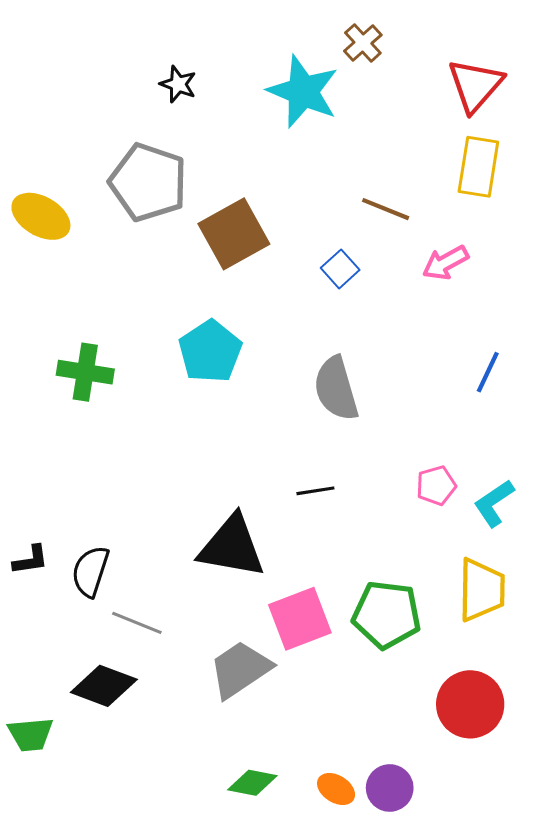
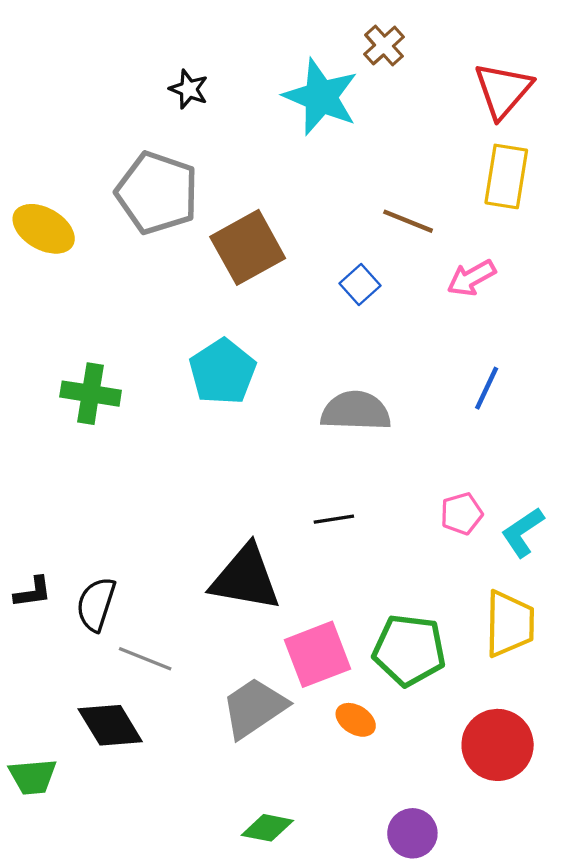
blue line: (488, 372) -> (487, 388), moved
gray semicircle: (336, 389) -> (356, 411), turned 108
black diamond: (104, 686) -> (110, 725), turned 38
orange ellipse: (336, 789) -> (356, 720), moved

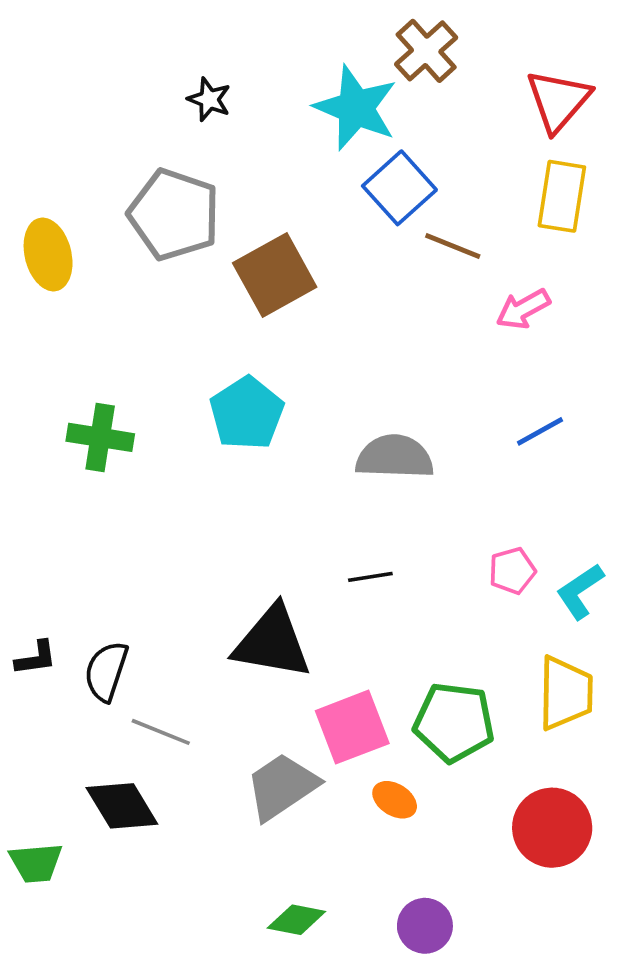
brown cross: (384, 46) -> (426, 51), size x1.4
yellow ellipse: (44, 229) -> (48, 254), turned 46
blue square: (360, 284) -> (399, 188), moved, size x1.6
blue line: (487, 388) -> (540, 431), turned 36
purple circle: (412, 833) -> (425, 926), moved

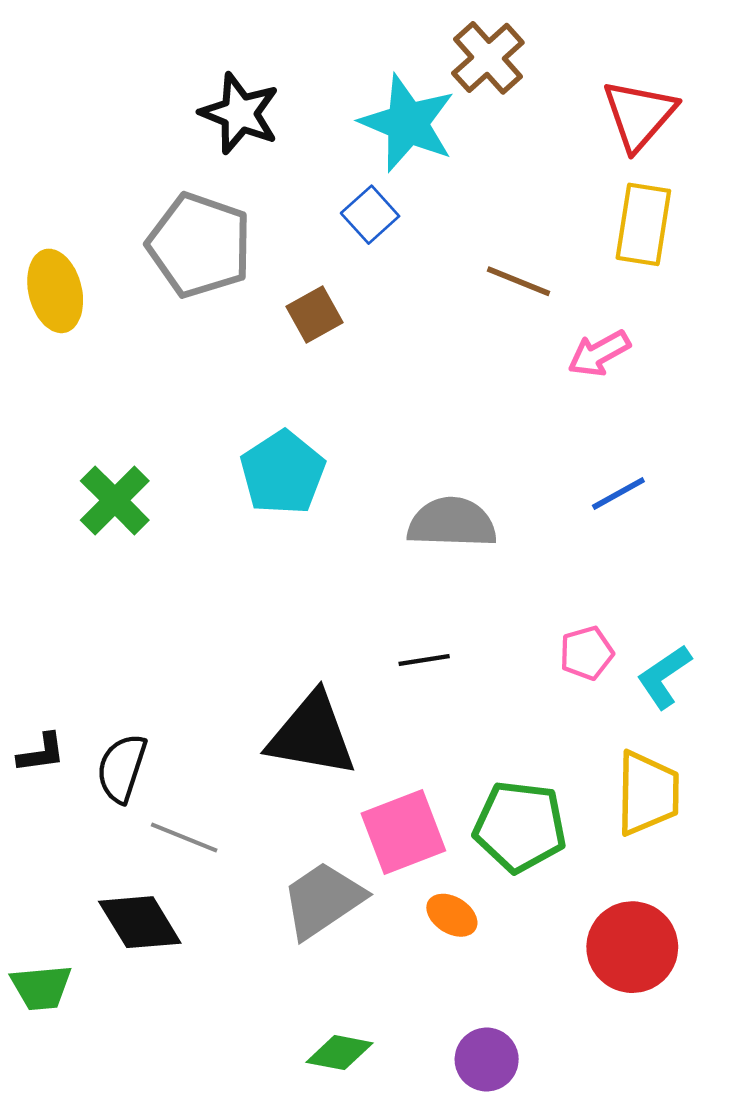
black star: (209, 99) -> (240, 113), size x1.6
blue square: (399, 188) -> (370, 215), moved, size x0.7
brown square: (275, 275) -> (315, 315), size x0.6
green cross: (100, 437) -> (115, 500), turned 36

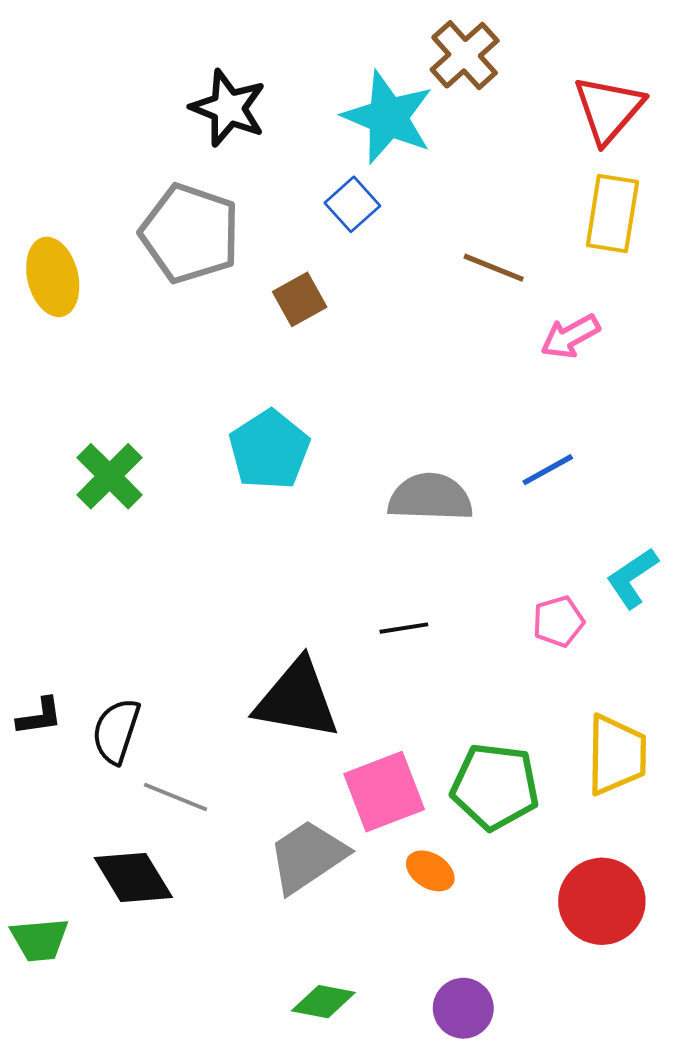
blue line: (618, 493) -> (548, 470), moved
cyan L-shape: (664, 677) -> (632, 578), moved

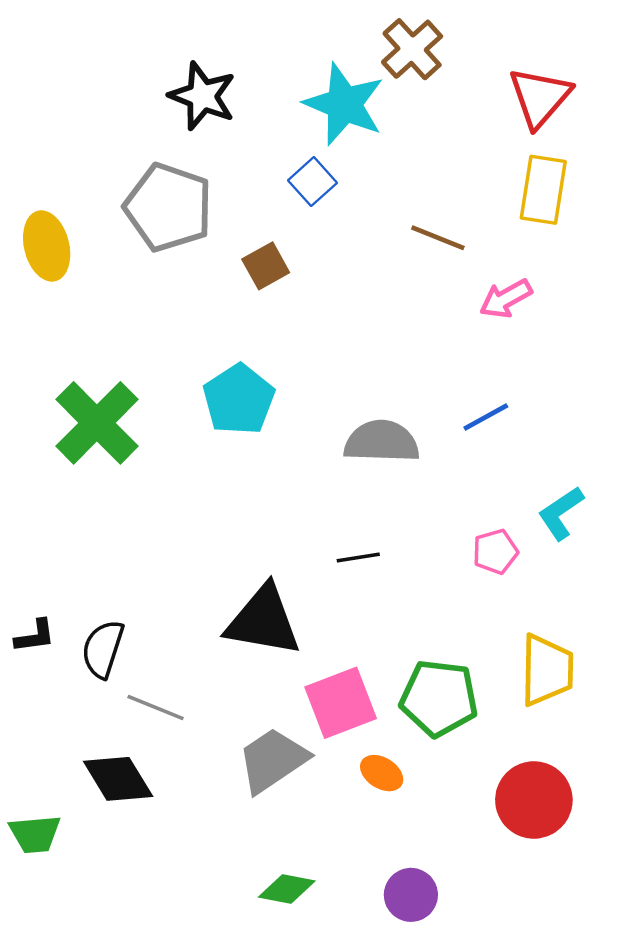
green cross: (110, 476) -> (97, 423), size x1.4

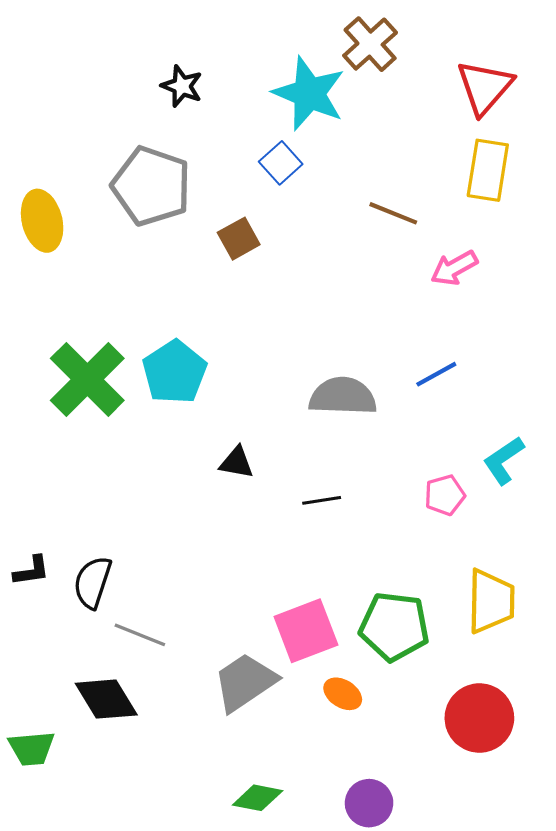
black star: (202, 96) -> (182, 86), size x0.7
cyan pentagon: (239, 399) -> (175, 372), moved
black triangle: (263, 621) -> (237, 463), moved, size x0.5

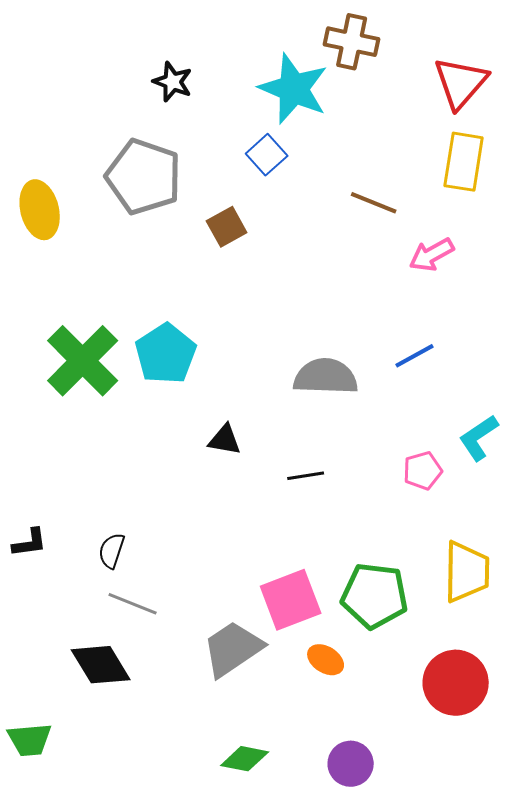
brown cross: (370, 44) -> (352, 42), turned -36
black semicircle: (93, 582) -> (112, 551), moved, size x0.7
green trapezoid: (32, 748) -> (30, 740), moved

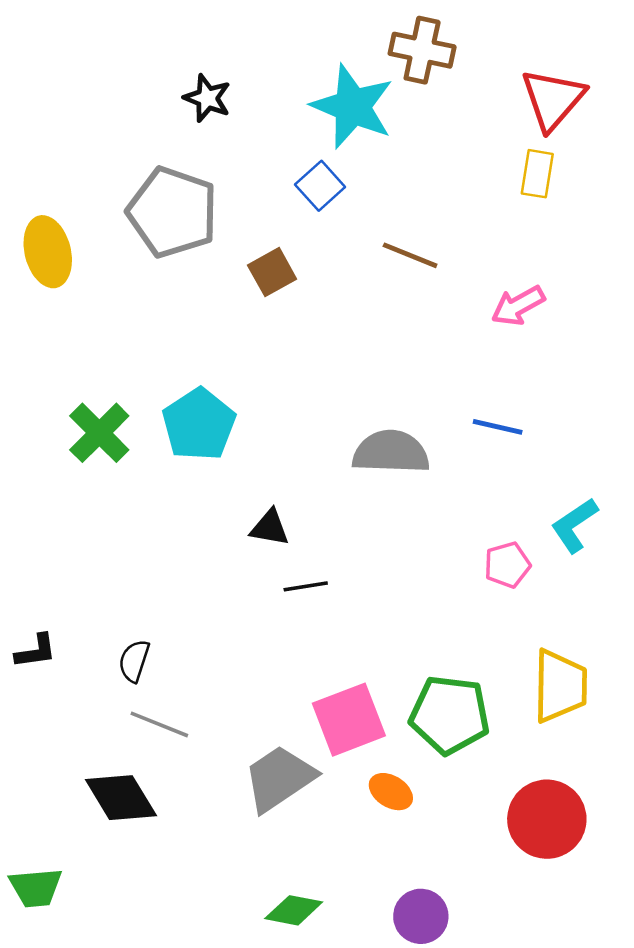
yellow rectangle: (464, 162) -> (537, 174), moved, size x0.7
brown line: (374, 203) -> (410, 255), moved
blue line: (415, 356) -> (498, 427), turned 42
green cross: (83, 361) -> (99, 433), size x0.7
black line: (306, 476) -> (306, 586), moved

